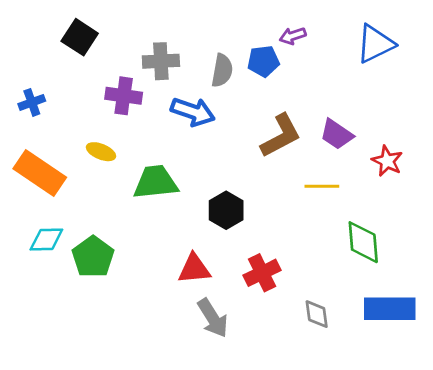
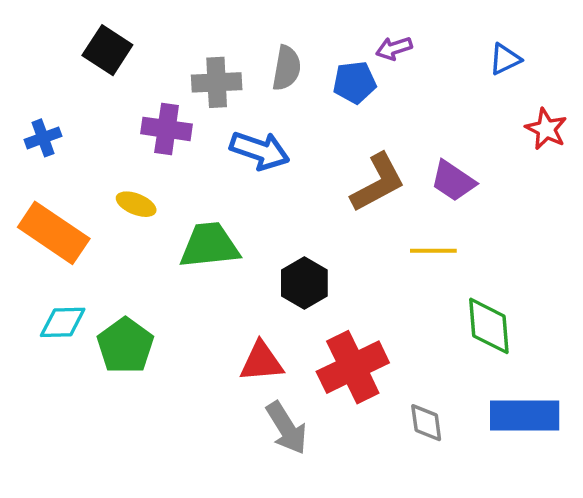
blue triangle: (375, 44) -> (505, 59), size x0.6
gray semicircle: (222, 70) -> (287, 68), moved
red star: (387, 161) -> (546, 129), moved
red cross: (262, 273) -> (353, 367), size x1.4

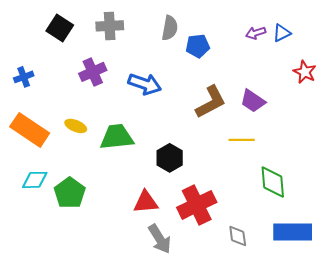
purple arrow: (394, 48) -> (256, 33), moved
gray semicircle: (287, 68) -> (170, 28), moved
gray cross: (217, 82) -> (110, 26), moved
purple cross: (167, 129) -> (93, 72), turned -32
yellow ellipse: (136, 204) -> (76, 126), moved

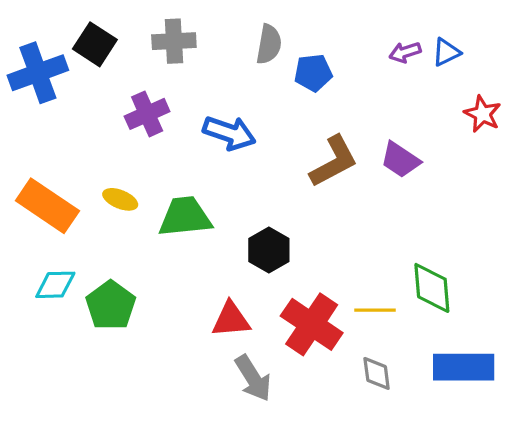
blue cross: (24, 77) -> (38, 73), moved, size x1.8
yellow line: (242, 140) -> (375, 310), moved
red cross: (197, 205) -> (312, 324), turned -30

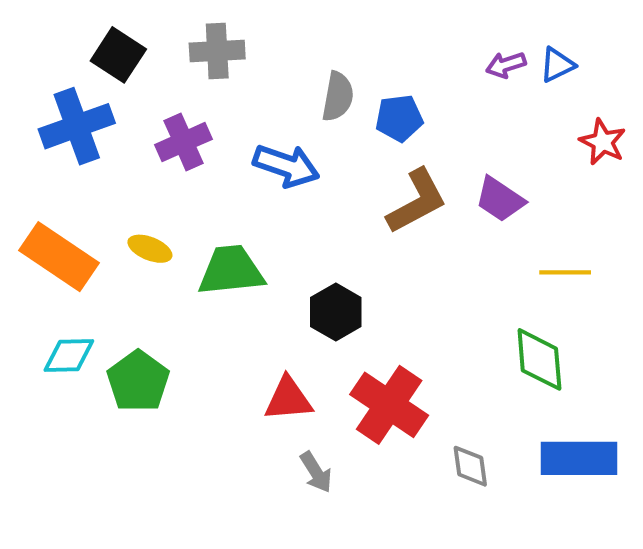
gray semicircle: (269, 44) -> (338, 96), moved
blue cross: (38, 73) -> (77, 126), moved
blue pentagon: (313, 73) -> (399, 118), moved
yellow line: (375, 310) -> (565, 272), moved
gray arrow: (253, 378) -> (316, 472), size x0.7

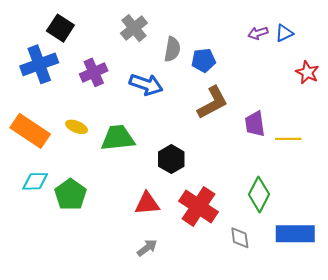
gray cross: (217, 51) -> (134, 28), moved, turned -36
purple trapezoid: (500, 199) -> (255, 124), moved, turned 48
green diamond: (539, 359) -> (259, 194), moved, turned 32
gray arrow: (316, 472) -> (147, 248), moved, turned -95

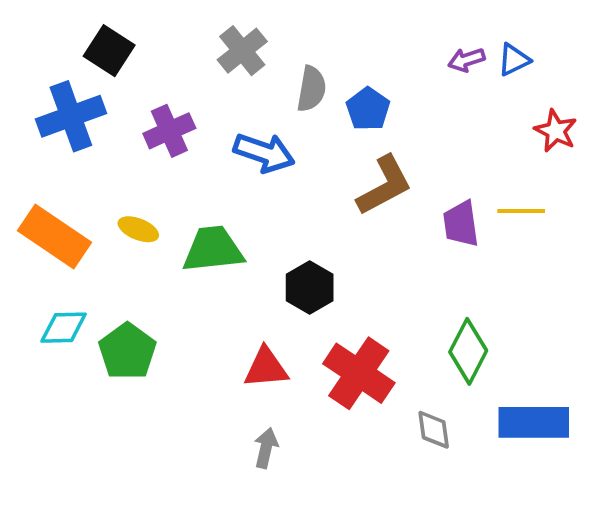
blue pentagon: (204, 60) -> (368, 109), turned -30
yellow line: (288, 139) -> (521, 211), moved
gray arrow: (147, 248) -> (266, 448), turned -40

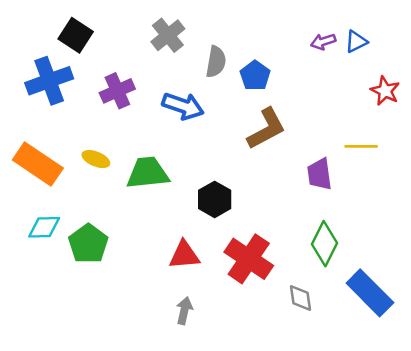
purple trapezoid: (461, 224) -> (319, 174), moved
blue rectangle: (534, 422) -> (370, 293), turned 45

